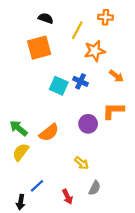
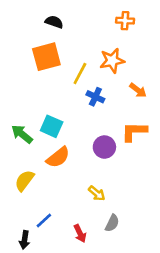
yellow line: (77, 30) -> (80, 73), moved
cyan square: (59, 86) -> (52, 126), moved
green arrow: (18, 128) -> (22, 134), moved

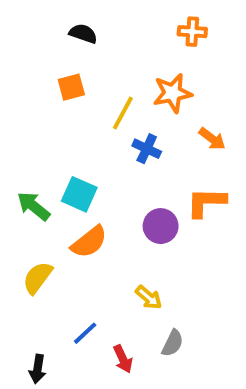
orange square: (46, 57) -> (71, 87), size x0.6
blue line: (44, 221) -> (85, 333), moved

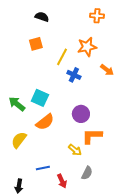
orange L-shape: (206, 202) -> (92, 136), moved
blue line: (85, 333) -> (43, 168), turned 32

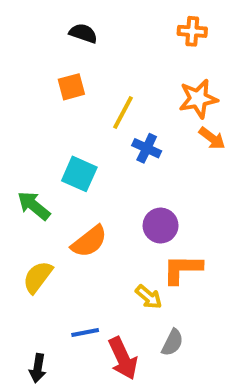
orange star: (87, 47) -> (198, 99), moved
cyan square: (40, 98) -> (79, 174), moved
red arrow: (62, 181) -> (123, 358), size x1.5

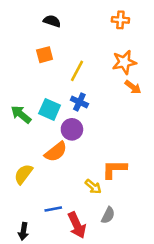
blue cross: (147, 148) -> (79, 102), moved
green arrow: (34, 206) -> (21, 114), moved
purple circle: (161, 226) -> (72, 129), moved

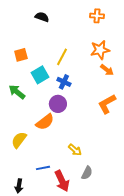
orange square: (45, 55) -> (21, 55), moved
cyan square: (50, 109) -> (40, 75), moved, turned 36
orange L-shape: (114, 169) -> (107, 104), moved, turned -30

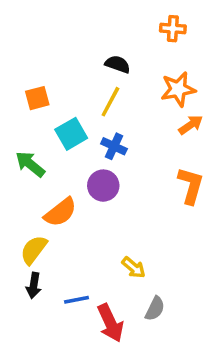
black semicircle: (42, 17) -> (118, 64), moved
orange arrow: (107, 70) -> (191, 125), turned -72
orange L-shape: (107, 104) -> (191, 186), turned 135
orange semicircle: (45, 122) -> (60, 212), moved
black arrow: (19, 186) -> (34, 285), moved

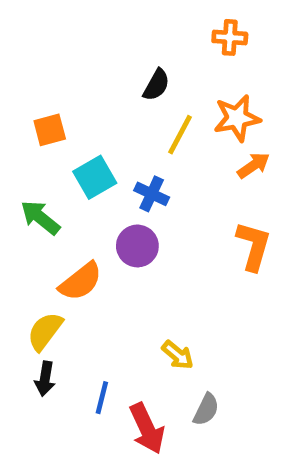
black semicircle: (118, 64) -> (156, 85), turned 100
yellow line: (110, 102) -> (180, 135), moved
blue line: (76, 300) -> (102, 398), turned -65

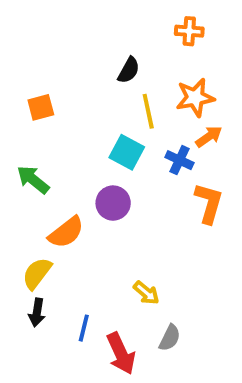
yellow line: (180, 135) -> (148, 111), turned -40
cyan square: (95, 177) -> (127, 152), moved, turned -32
blue cross: (152, 194) -> (179, 160), moved

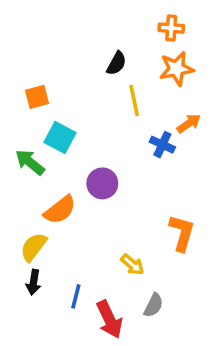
orange star: (195, 98) -> (176, 69), moved
cyan square: (127, 152) -> (60, 138), moved
orange L-shape: (209, 203) -> (182, 233), moved

